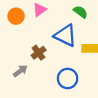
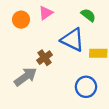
gray arrow: (20, 71) -> (25, 77), size x1.5
blue circle: (68, 78) -> (86, 87), moved

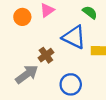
blue circle: (86, 87) -> (71, 84), moved

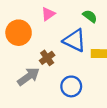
orange circle: (22, 17) -> (19, 33), moved, size x1.5

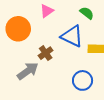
blue circle: (71, 86) -> (83, 80), moved

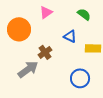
blue triangle: (72, 36) -> (70, 36), size x0.6

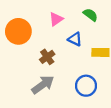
pink triangle: (46, 12) -> (56, 19), moved
gray arrow: (28, 69) -> (43, 85), moved

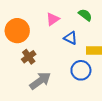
brown cross: (47, 57) -> (29, 57), moved
blue circle: (86, 86) -> (81, 70), moved

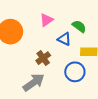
green semicircle: (85, 15) -> (79, 26), moved
brown cross: (29, 57) -> (43, 58), moved

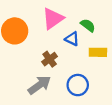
pink triangle: (46, 20) -> (53, 19), size x1.5
blue circle: (75, 72) -> (78, 85), moved

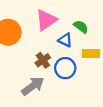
blue circle: (78, 85) -> (65, 68), moved

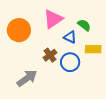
gray arrow: (33, 86) -> (27, 78), moved

